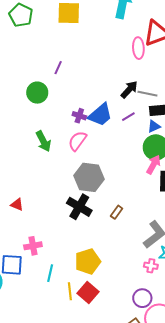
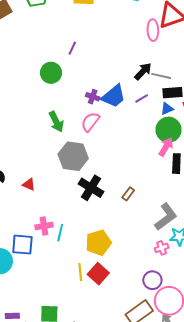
gray hexagon: (89, 177) -> (73, 156), moved
pink cross: (151, 266) -> (162, 248), turned -32
cyan line: (50, 273) -> (60, 233), moved

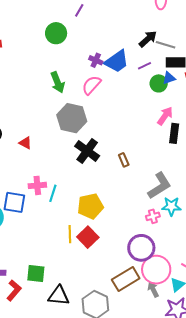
green circle: (168, 130) -> (159, 83), moved, size x0.7
brown rectangle: (128, 194) -> (124, 160), turned -64
purple circle: (152, 280) -> (141, 248), size x1.4

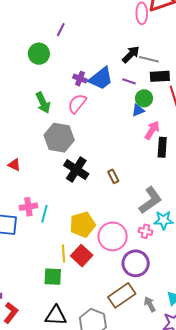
purple line: (145, 66) -> (129, 81), turned 48
blue triangle: (169, 78) -> (138, 110), moved
pink cross: (153, 216) -> (145, 231), turned 32
pink circle: (156, 270) -> (113, 236), moved
green square: (36, 274) -> (53, 277), moved

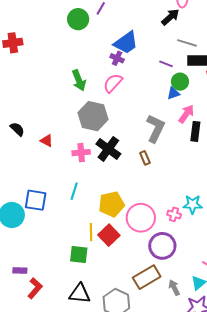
green circle: (39, 54) -> (78, 19), moved
black arrow: (131, 54) -> (170, 17), moved
blue trapezoid: (101, 78) -> (126, 43), moved
gray L-shape: (150, 200) -> (155, 128), moved, turned -32
pink cross: (28, 207) -> (81, 153), moved

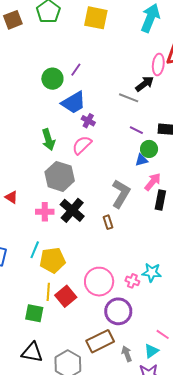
blue trapezoid: (126, 43) -> (73, 103), moved
gray line: (187, 43) -> (129, 98), moved
yellow pentagon: (111, 204) -> (52, 260), moved

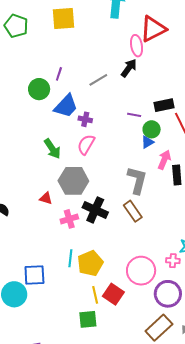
gray line: (129, 98) -> (98, 80), moved, turned -36
red triangle: (11, 197) -> (46, 198), moved
brown rectangle: (108, 222) -> (133, 211), size x1.5

